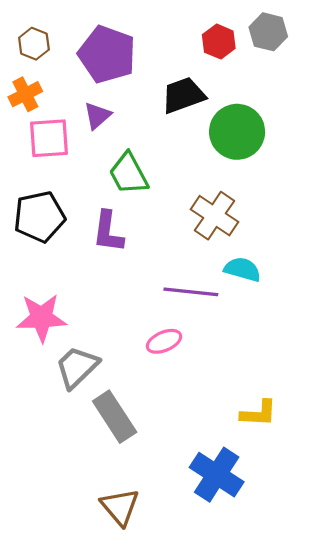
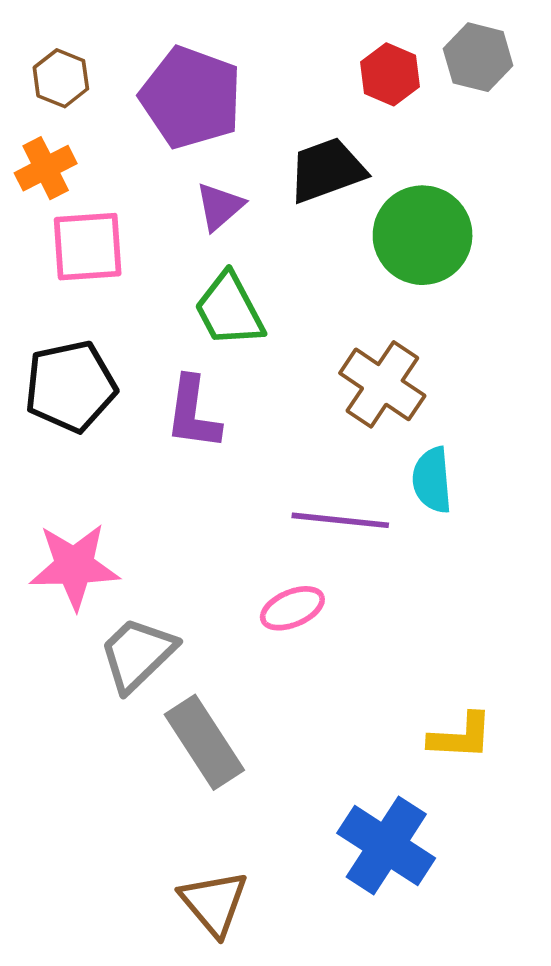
purple triangle: (97, 116) -> (220, 206), moved
cyan semicircle: (242, 269) -> (432, 480), turned -111

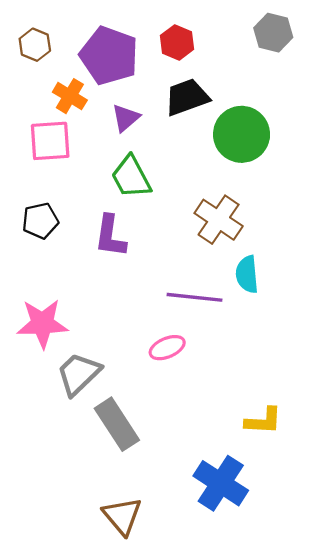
red hexagon: (390, 74) -> (177, 42), moved
orange cross: (46, 168) -> (70, 96), moved, turned -32
black pentagon: (70, 386) -> (40, 221), size x0.7

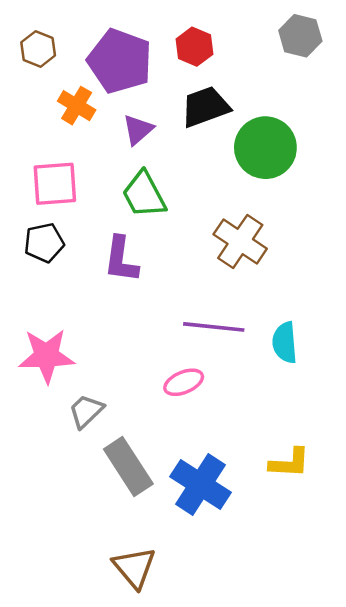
pink square: (50, 141) -> (55, 184), moved
cyan semicircle: (247, 274) -> (285, 343), moved
gray trapezoid: (79, 374) -> (86, 411), size x0.7
blue cross: (221, 483) -> (200, 485), moved

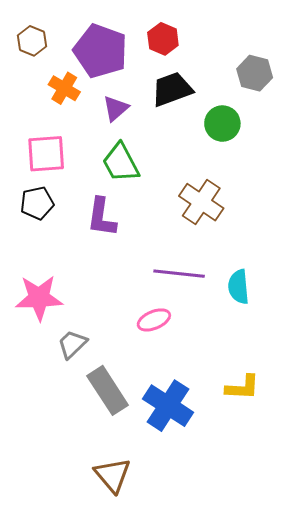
gray hexagon: (300, 36) -> (255, 73), moved
green circle: (265, 148) -> (222, 124), size x0.7

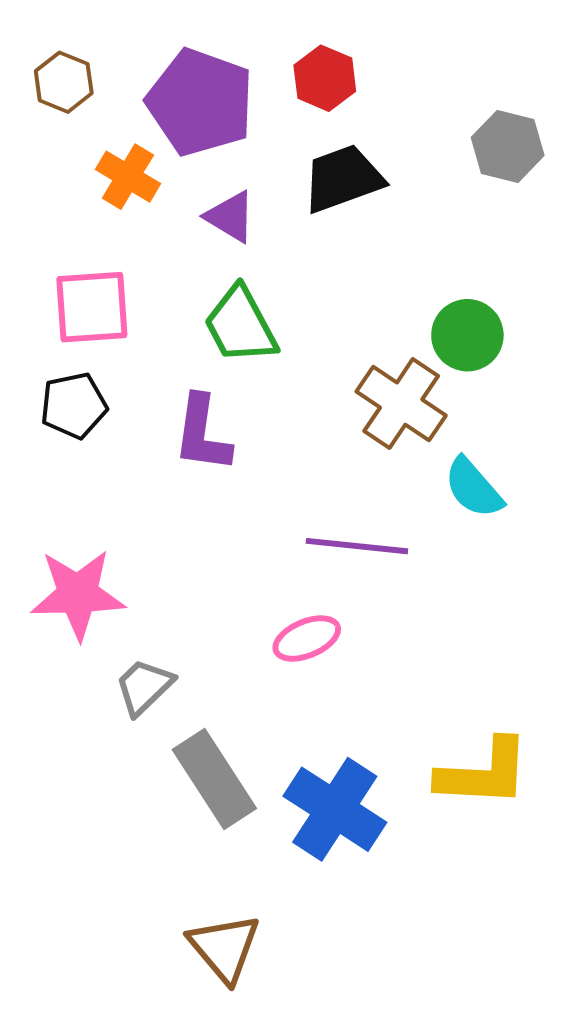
purple triangle: (116, 108) -> (230, 217), turned -48
green circle: (222, 124) -> (467, 335), moved
cyan semicircle: (239, 287) -> (473, 488), moved, turned -36
yellow L-shape: (243, 387) -> (483, 773), size x1.4

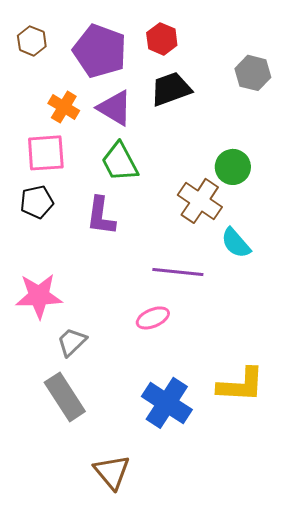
orange cross: (128, 177) -> (64, 107), moved
purple triangle: (230, 217) -> (115, 108), size x1.4
gray rectangle: (214, 779) -> (65, 397), moved

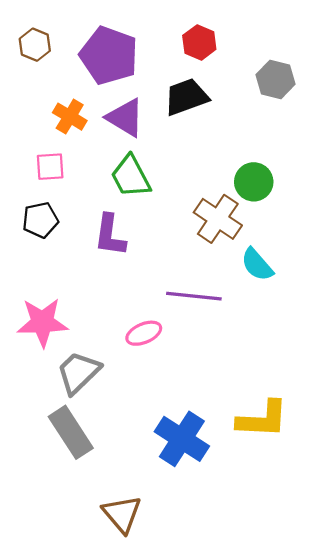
red hexagon: (162, 39) -> (199, 42), moved
pink square: (46, 153) -> (50, 167), size x0.7
pink ellipse: (153, 318) -> (144, 333), moved
gray trapezoid: (72, 342) -> (78, 372), size x1.4

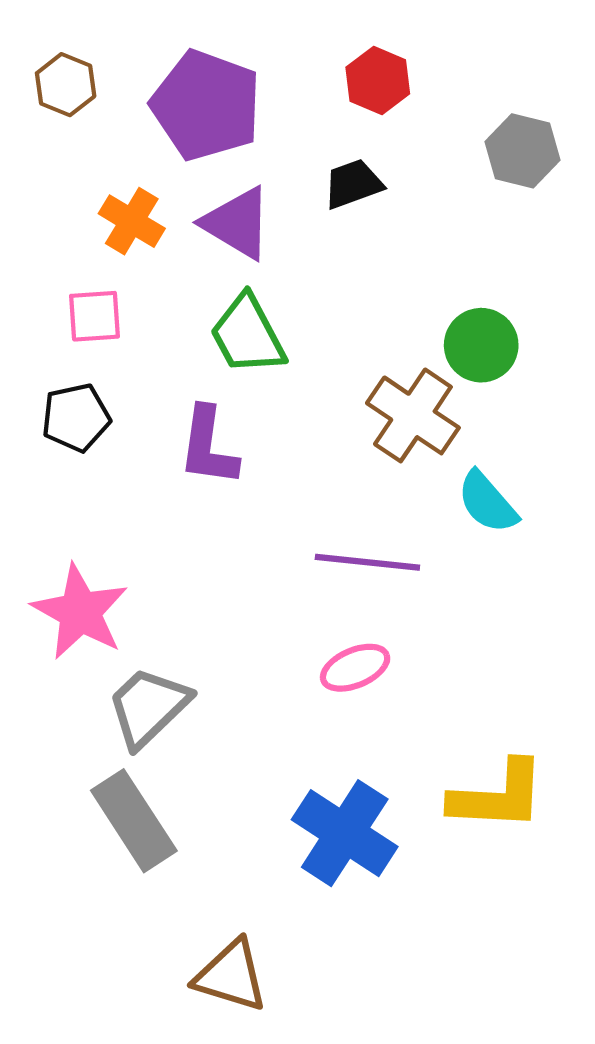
black trapezoid: (186, 97) -> (353, 184), size x0.7
pink star: (42, 322) -> (80, 612), turned 30
pink ellipse: (144, 333) -> (355, 668), moved
brown triangle: (122, 514) -> (231, 976), turned -33

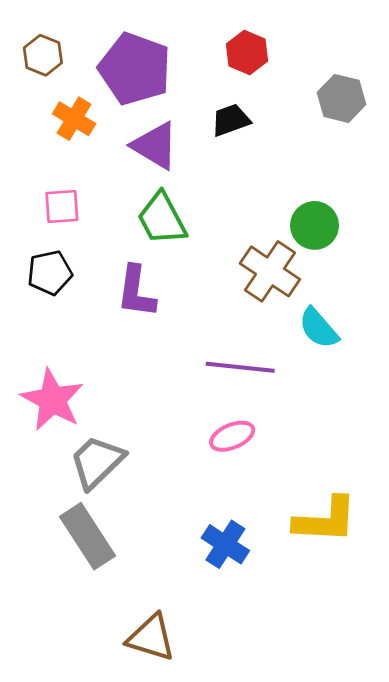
orange cross: (132, 221) -> (74, 119), moved
blue cross: (345, 833) -> (225, 544), size x0.7

